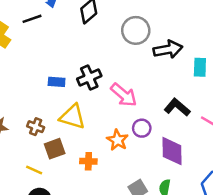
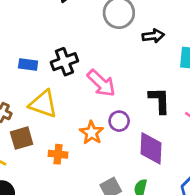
black arrow: (168, 49) -> (153, 36), size x0.7
black L-shape: (177, 107) -> (159, 100), turned 45

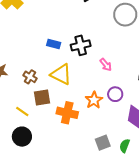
pink arrow: (101, 83) -> (106, 65), size x0.6
orange cross: (58, 154) -> (67, 113), size x1.5

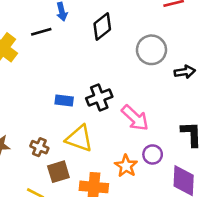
pink arrow: (106, 65) -> (135, 118), size x1.6

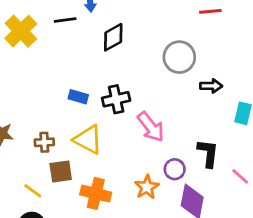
black diamond: (102, 27) -> (113, 37), moved
brown cross: (39, 147) -> (44, 142), turned -36
purple circle: (153, 154) -> (175, 169), moved
orange star: (126, 166) -> (147, 187), moved

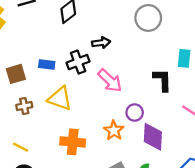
gray circle: (179, 57) -> (148, 18), moved
black arrow: (211, 86) -> (101, 43), moved
black L-shape: (208, 153) -> (162, 80), moved
brown square: (61, 171) -> (16, 74), moved

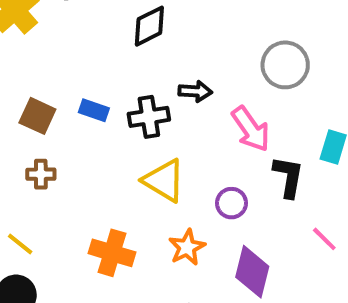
brown square: (16, 74) -> (37, 116), turned 30
pink arrow: (110, 81) -> (251, 129), moved
yellow triangle: (60, 99) -> (164, 181), moved
purple circle: (135, 113) -> (232, 203), moved

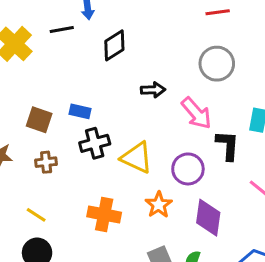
black cross: (149, 117) -> (95, 143), moved
purple circle: (232, 203) -> (188, 169), size x1.4

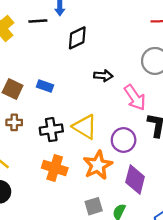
black cross: (95, 143) -> (51, 130), moved
orange star: (159, 205) -> (98, 165), size x1.4

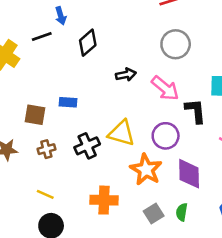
orange cross: (55, 168) -> (104, 200), moved

